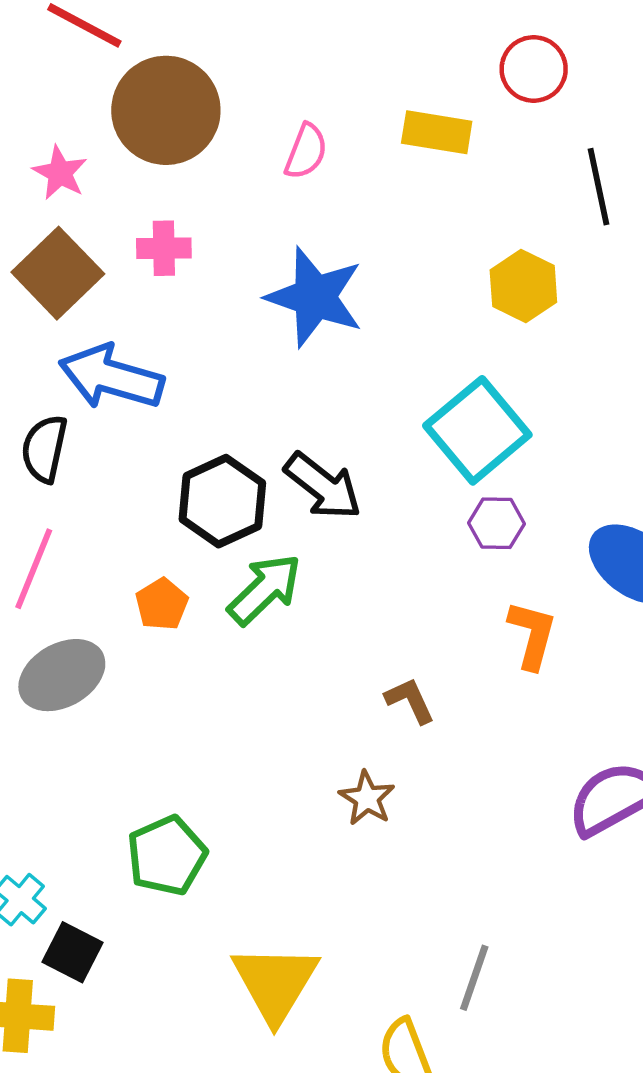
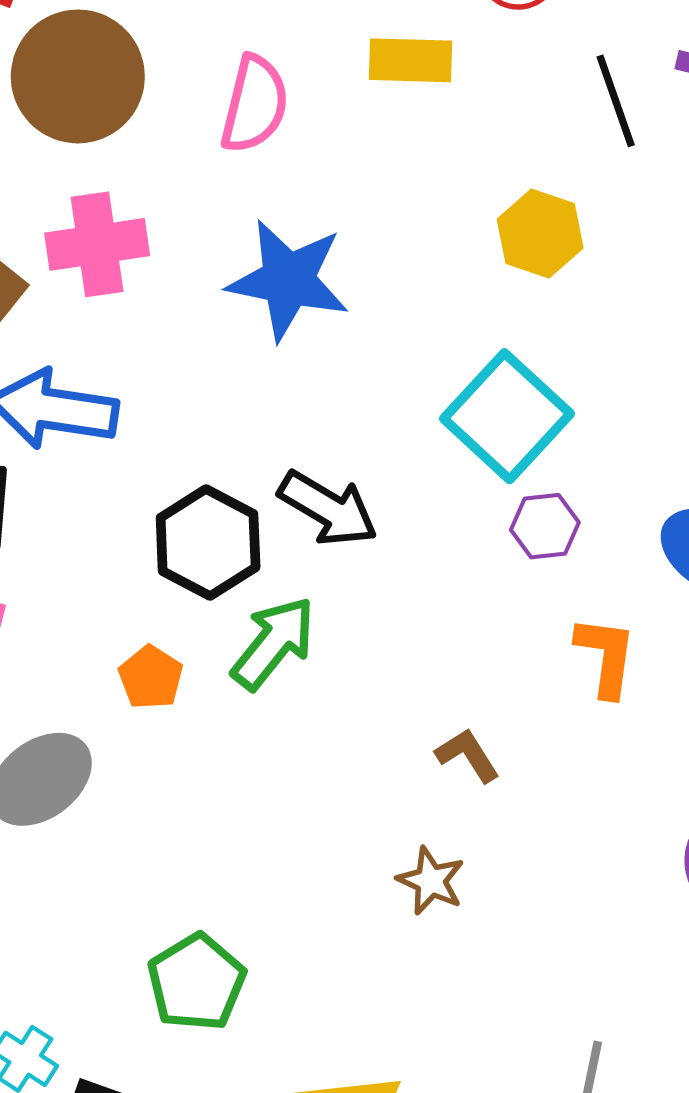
pink semicircle: (306, 151) -> (255, 104), size x1.4
pink cross: (164, 248) -> (97, 244), size x1.5

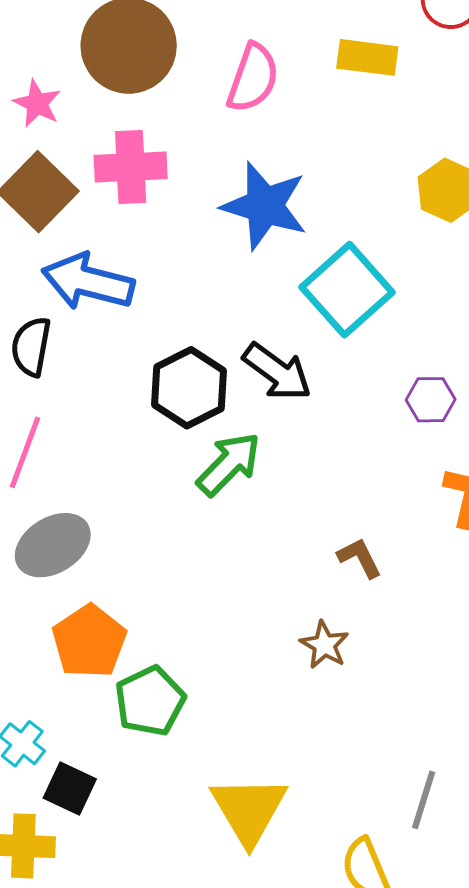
cyan square: (507, 416) -> (347, 290), moved
orange pentagon: (151, 677) -> (89, 641), moved, size x1.6

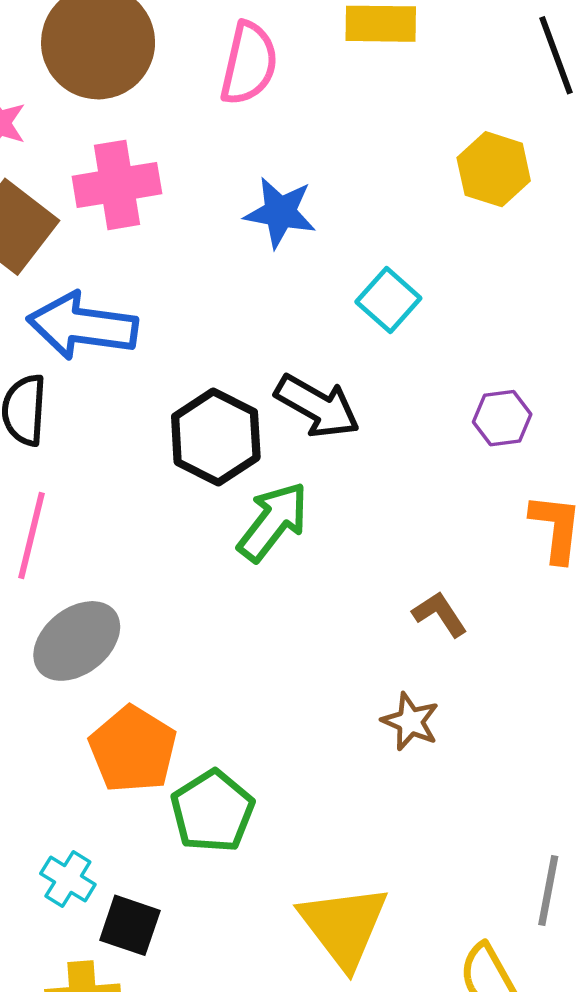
blue star: (265, 206) -> (280, 212), size x0.7
cyan square: (347, 290) -> (388, 300), size x0.6

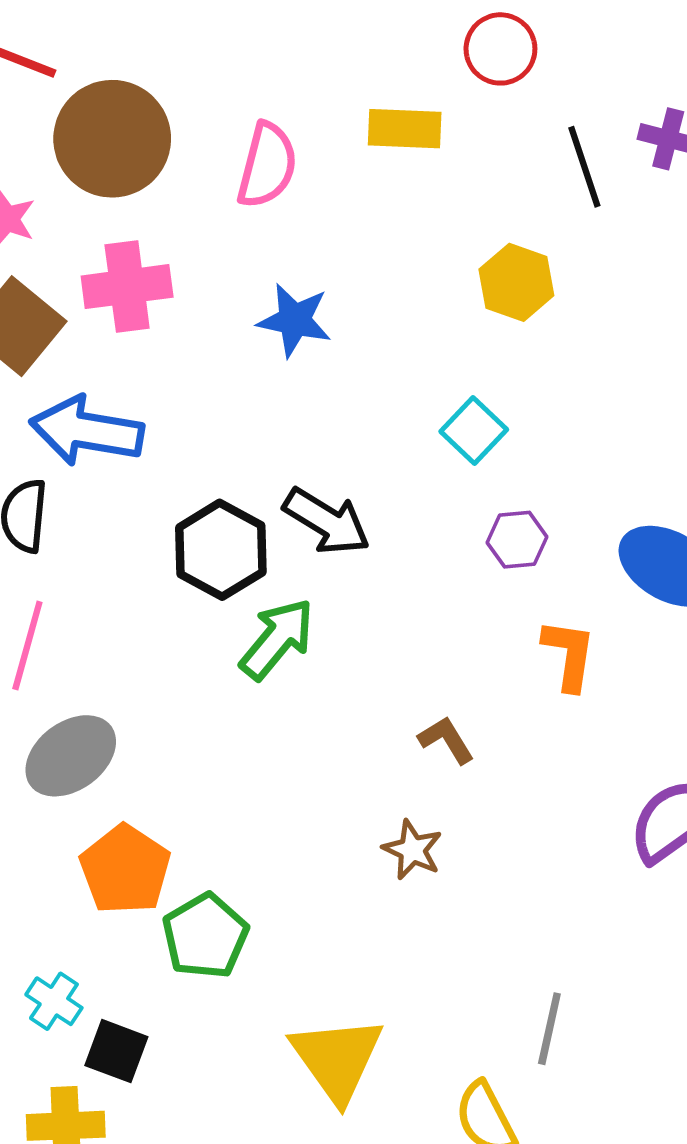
cyan square: (388, 300) -> (474, 431), moved

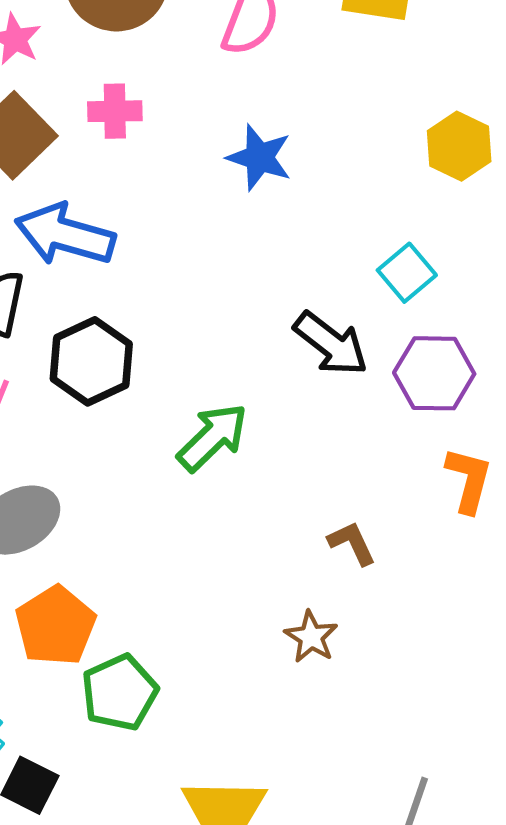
pink cross: (127, 287) -> (115, 111), size x0.7
black arrow: (327, 521) -> (331, 344), moved
purple hexagon: (517, 540) -> (434, 373), size x1.5
black hexagon: (221, 550) -> (91, 361), moved

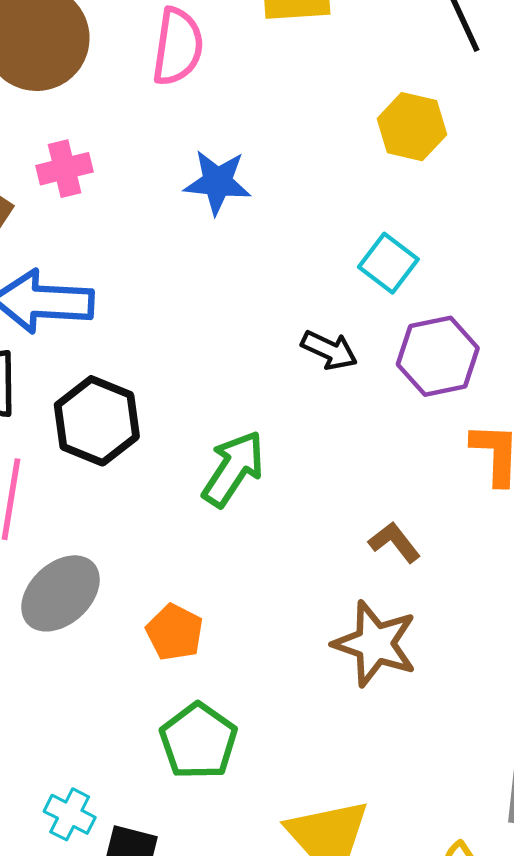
black arrow: (331, 344) -> (329, 350), size x0.7
orange pentagon: (55, 626) -> (175, 632), moved, size x0.7
brown star: (311, 637) -> (375, 644), size x1.6

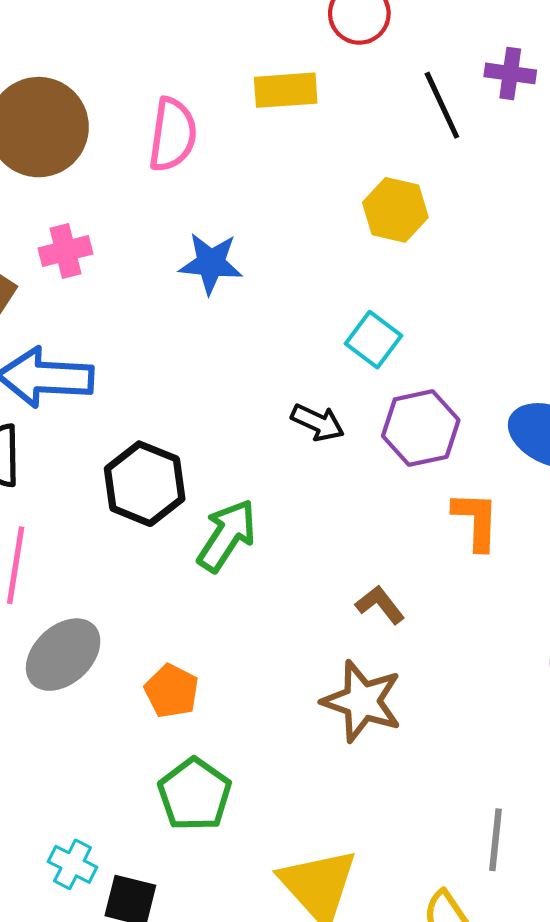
black hexagon: (97, 421) -> (145, 484), moved

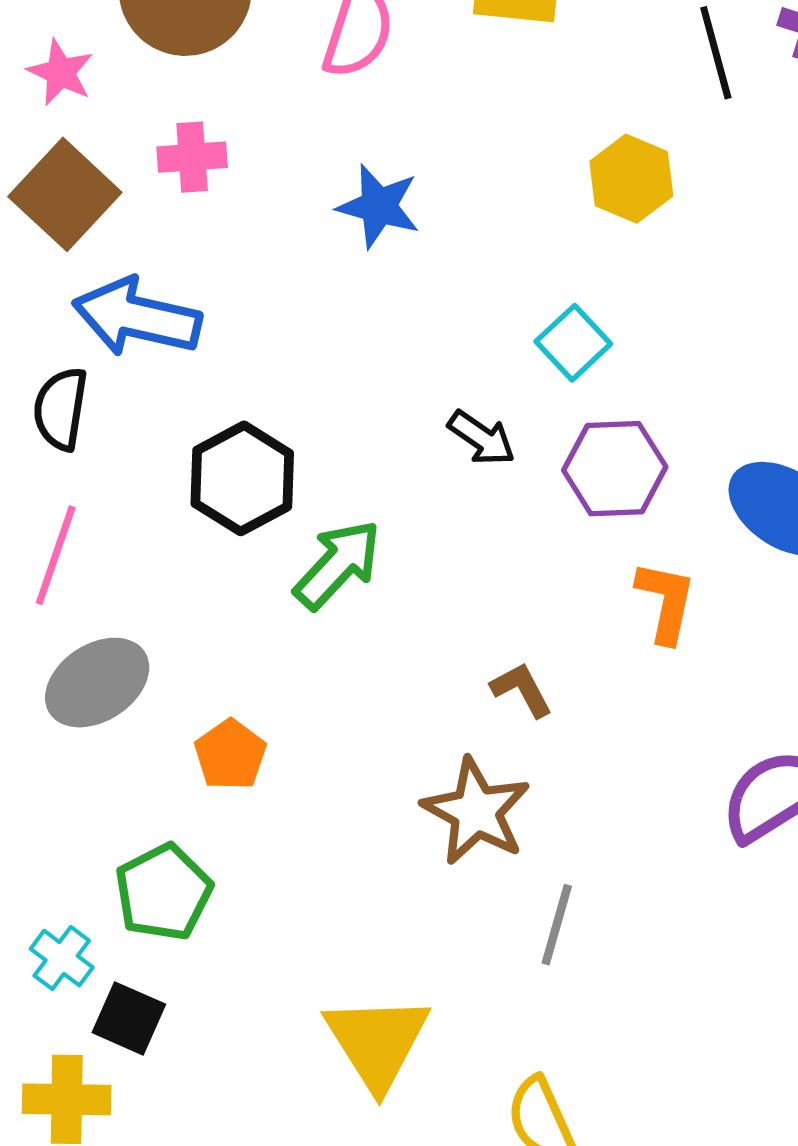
green pentagon: (195, 794) -> (164, 892), moved
gray line: (496, 840) -> (557, 925), moved

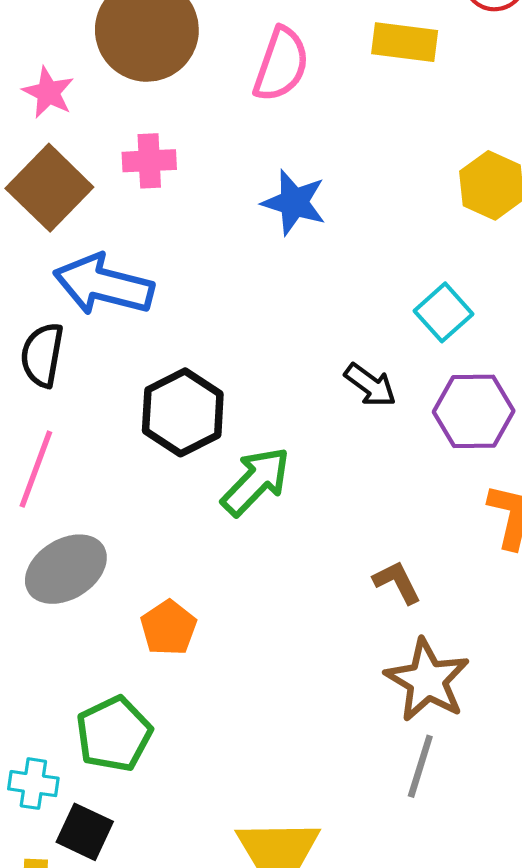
brown star: (476, 811) -> (427, 680), moved
cyan cross: (62, 958) -> (33, 784), turned -30

